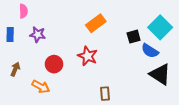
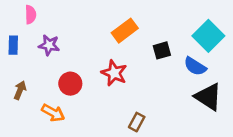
black square: (134, 37) -> (162, 50), moved
brown rectangle: (105, 94) -> (137, 122), turned 32

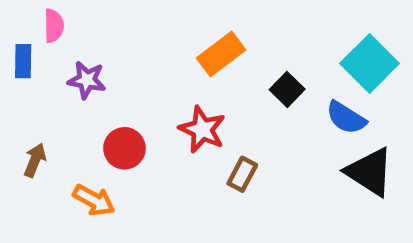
blue rectangle: (13, 45) -> (23, 61), moved
black square: (162, 50) -> (287, 89), turned -30
brown rectangle: (137, 122) -> (242, 174), moved

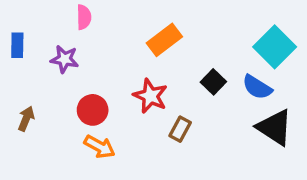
pink semicircle: (54, 26) -> (84, 17), moved
black square: (287, 89) -> (213, 82), moved
orange arrow: (94, 200) -> (100, 147), moved

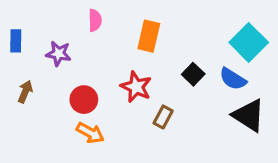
pink semicircle: (84, 17) -> (95, 20), moved
orange rectangle: (164, 40) -> (149, 36), turned -40
brown arrow: (26, 119) -> (25, 92), moved

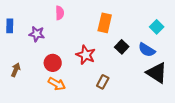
orange rectangle: (149, 36) -> (105, 23), moved
cyan square: (249, 42) -> (157, 27), size x0.6
brown arrow: (25, 92) -> (16, 70), moved
brown rectangle: (163, 117) -> (103, 82), moved

